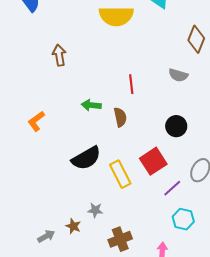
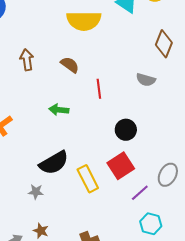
brown semicircle: (120, 117) -> (70, 65), moved, turned -42
black circle: (176, 126) -> (126, 130), moved
gray star: (95, 210) -> (36, 192), moved

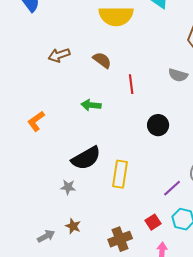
brown arrow: (27, 60) -> (59, 55), turned -100
red square: (121, 166) -> (153, 222), moved, size x0.6
yellow rectangle: (88, 179) -> (120, 174), turned 36

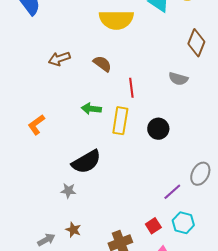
yellow rectangle: (120, 174) -> (120, 121), moved

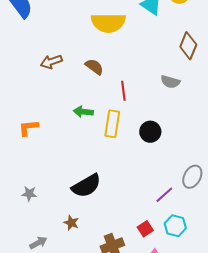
orange L-shape: (36, 125) -> (28, 128), turned 30
black semicircle: (86, 162) -> (86, 186), moved
gray star: (68, 191) -> (29, 194), moved
brown star: (73, 230) -> (71, 223), moved

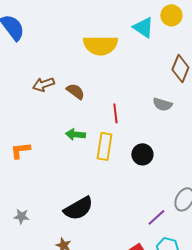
brown semicircle: (94, 67) -> (75, 91), moved

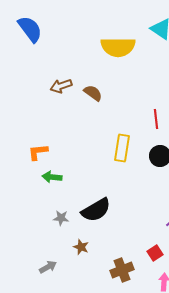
red line: (115, 113) -> (156, 119), moved
green arrow: (75, 134) -> (52, 177), moved
gray star: (21, 216) -> (61, 218), moved

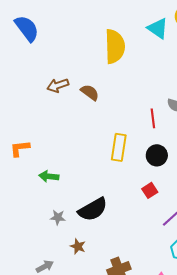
yellow semicircle: (118, 47) -> (115, 46), turned -92
orange L-shape: (38, 152) -> (20, 148), moved
red square: (155, 253) -> (150, 190), moved

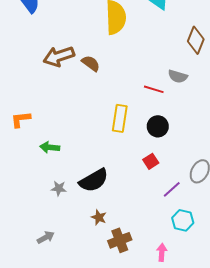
brown arrow: (58, 85) -> (59, 56), size x1.4
red line: (153, 118) -> (154, 89), turned -66
brown star: (78, 246) -> (99, 217), moved

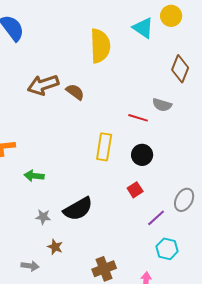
brown star: (99, 217) -> (55, 247), moved
gray arrow: (46, 237) -> (30, 266), turned 36

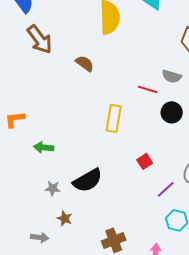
brown arrow: (43, 85) -> (40, 39), moved, turned -108
black circle: (142, 155) -> (172, 112), moved

